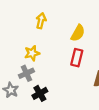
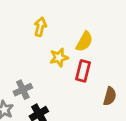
yellow star: (32, 53) -> (59, 58), moved

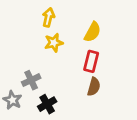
yellow star: (59, 58) -> (54, 43), moved
brown semicircle: (110, 96) -> (94, 87), moved

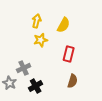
yellow semicircle: (92, 32) -> (64, 25), moved
brown semicircle: (94, 87) -> (73, 81), moved

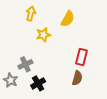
yellow arrow: (37, 21) -> (31, 14), moved
red rectangle: (69, 54) -> (81, 57), moved

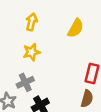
yellow star: (43, 35) -> (32, 52), moved

